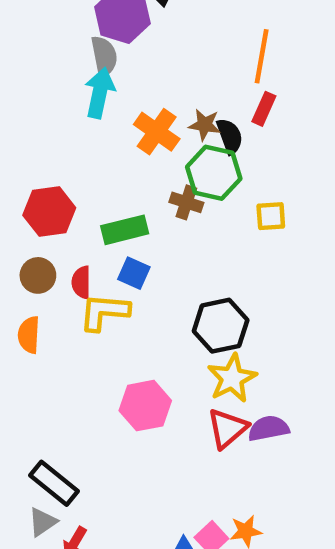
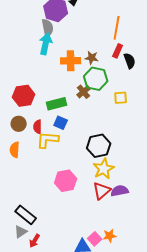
orange cross: (157, 132) -> (71, 61), turned -36
black semicircle: (230, 136) -> (130, 61), moved
brown cross: (186, 202) -> (84, 92), turned 32

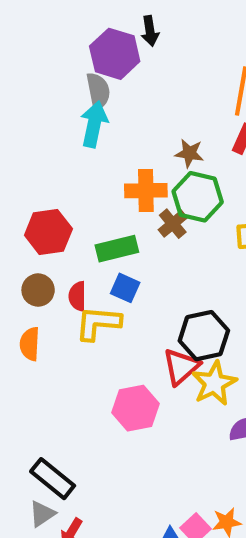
orange cross: (71, 61) -> (146, 191), moved
red triangle: (102, 191) -> (181, 367), moved

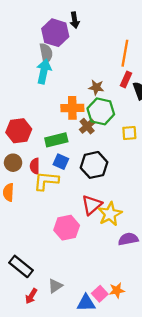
black hexagon: (204, 336) -> (94, 165), moved
gray triangle: (42, 514) -> (55, 286), moved

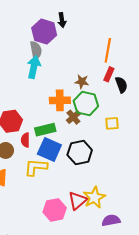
blue square: (61, 162) -> (49, 149), size x1.6
red semicircle: (35, 166) -> (25, 140), moved
red triangle: (92, 205) -> (78, 201), moved

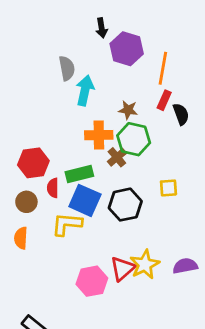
purple hexagon: (44, 32) -> (127, 49), moved
cyan arrow: (34, 67) -> (85, 90), moved
yellow square: (112, 123) -> (168, 188), moved
purple semicircle: (111, 220) -> (185, 266), moved

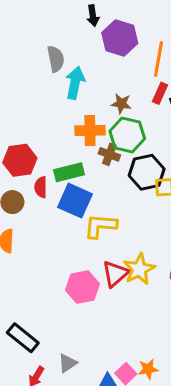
brown cross: (117, 157) -> (109, 154), turned -30
black hexagon: (125, 205) -> (147, 172), moved
yellow L-shape: (67, 224) -> (100, 226), moved

